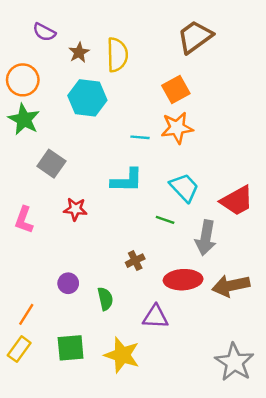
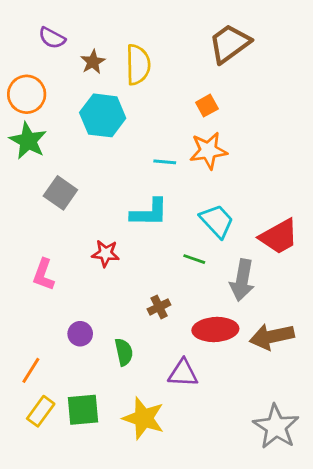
orange square: (176, 89) -> (207, 106), size x0.7
red star: (75, 209) -> (106, 253), moved
pink L-shape: (24, 220) -> (44, 275), moved
yellow rectangle: (19, 349) -> (41, 411), moved

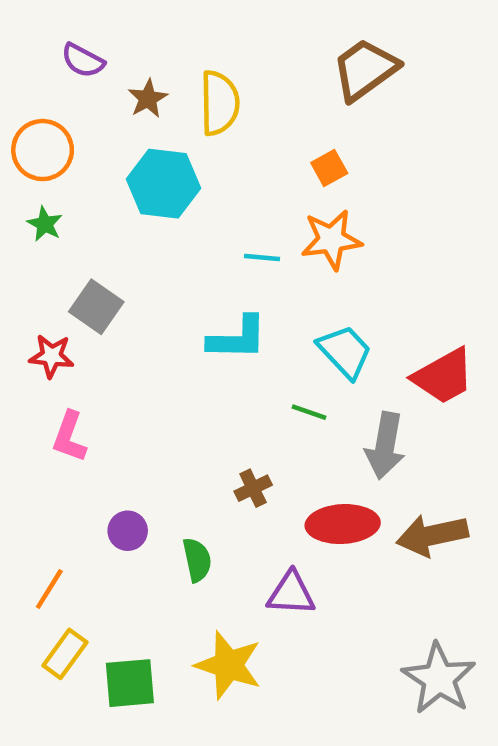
green star: (28, 141) -> (45, 224), size x0.6
red star: (106, 253) -> (52, 356), moved
green square: (83, 410) -> (130, 683), moved

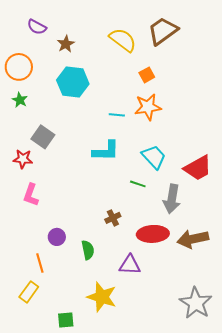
yellow semicircle: (219, 103) -> (123, 40), moved, turned -52
orange line: (49, 589) -> (40, 263), moved, turned -48
green square: (130, 683) -> (66, 320), moved, size x0.7

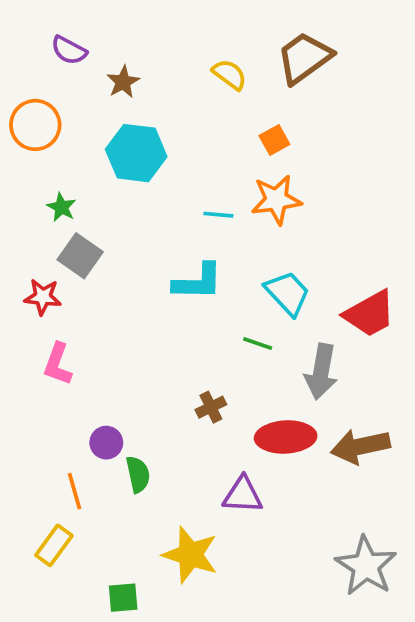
yellow semicircle: (123, 40) -> (230, 75), size x0.7
green star: (20, 100) -> (61, 207), moved
green semicircle: (88, 250) -> (138, 474), moved

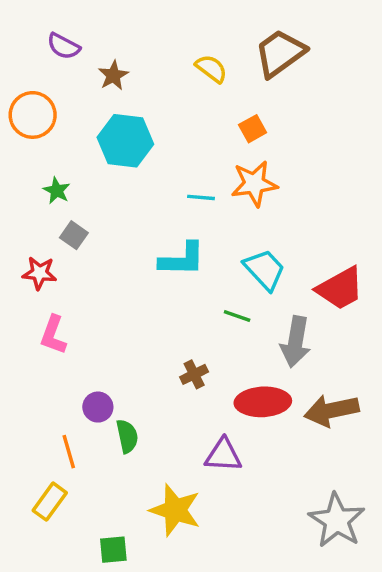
gray square: (80, 256) -> (74, 235), size x0.7

